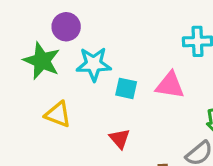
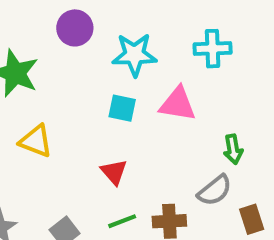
purple circle: (66, 27) -> (75, 28), moved
cyan star: (94, 64) -> (134, 55), moved

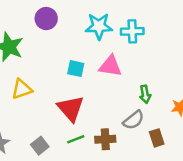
cyan star: (134, 55) -> (99, 26), moved
yellow triangle: (36, 141) -> (22, 89), turned -40
red triangle: (114, 172) -> (71, 108), size x1.6

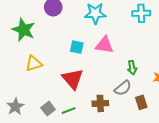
cyan cross: (132, 31) -> (141, 13), moved
green line: (76, 139) -> (69, 111), moved

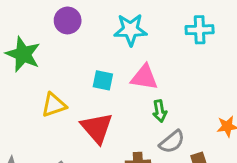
yellow triangle: (34, 63) -> (54, 105), moved
green arrow: (132, 68) -> (160, 111), moved

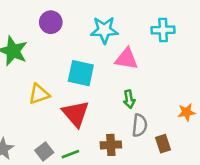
pink triangle: (144, 77) -> (126, 59), moved
cyan square: (103, 80) -> (81, 73), size x1.5
gray semicircle: (172, 142) -> (140, 125), turned -45

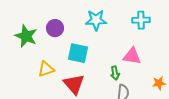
purple circle: (51, 22) -> (55, 28), moved
pink triangle: (126, 59) -> (132, 56), moved

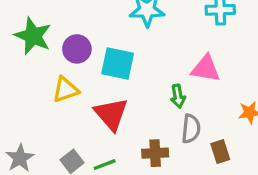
purple circle: (55, 28) -> (77, 49), moved

